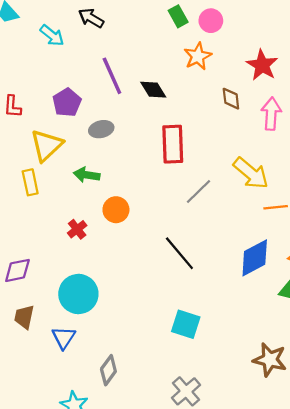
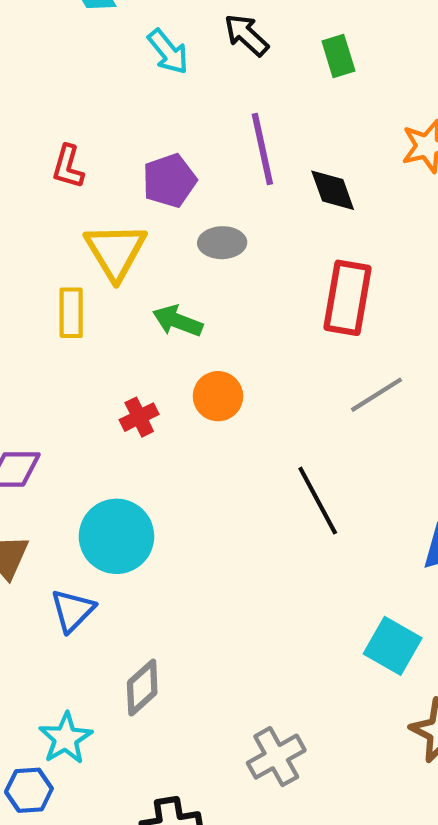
green rectangle: (178, 16) -> (338, 56), moved
yellow triangle: (47, 145) -> (115, 251), turned -30
cyan square: (186, 324) -> (393, 646), moved

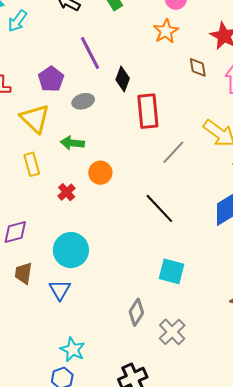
cyan arrow: (168, 52) -> (17, 21), moved, turned 90
black diamond: (333, 190) -> (123, 79), moved, turned 55
yellow rectangle: (71, 313) -> (32, 164), moved
cyan square: (393, 646) -> (171, 271), moved
gray diamond: (142, 688) -> (136, 312), moved

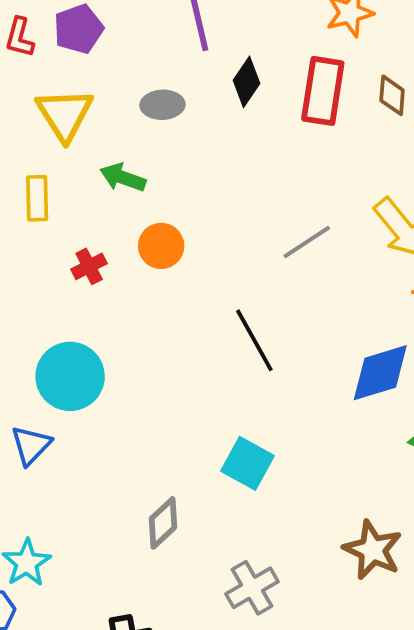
purple pentagon: (51, 79) -> (79, 29), moved
red rectangle: (148, 111) -> (323, 91), moved
gray cross: (172, 332) -> (252, 588), moved

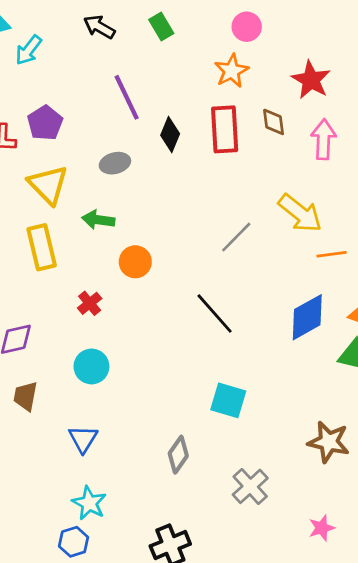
yellow rectangle: (37, 198) -> (42, 247), size x1.4
red cross: (89, 266) -> (90, 303), moved
cyan circle: (70, 376) -> (91, 366), size x0.7
blue triangle: (31, 445) -> (83, 439), moved

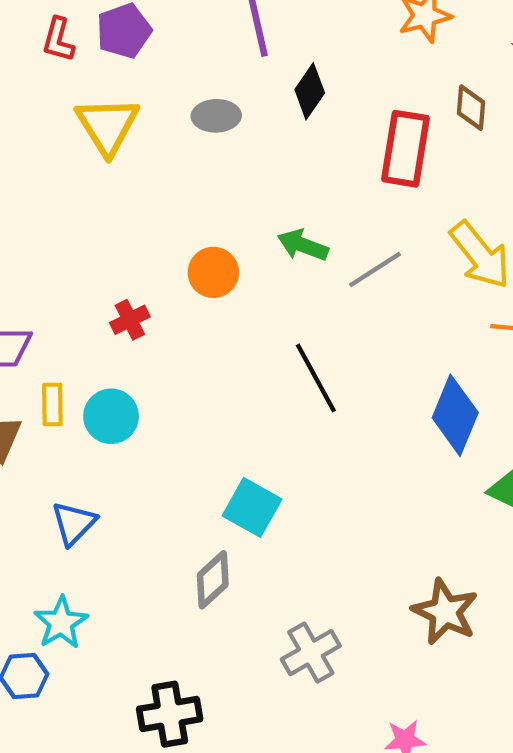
red rectangle: (225, 129) -> (406, 149), moved
green arrow: (98, 220) -> (303, 245), moved
yellow rectangle: (42, 247) -> (52, 404), moved, size x0.6
blue diamond: (307, 317) -> (455, 415), turned -51
cyan square: (228, 400) -> (252, 507), moved

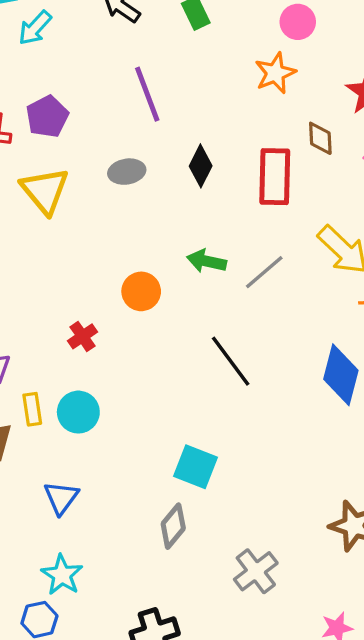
black diamond: (310, 91) -> (201, 166), moved

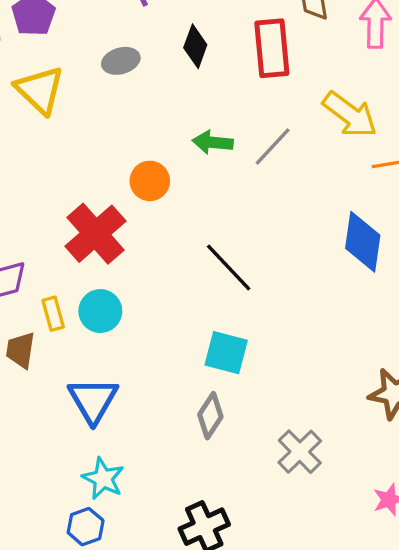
red cross: (82, 336) -> (96, 234), size x2.0
black line: (231, 361) -> (229, 267), moved
blue triangle: (61, 498) -> (93, 400), size x1.4

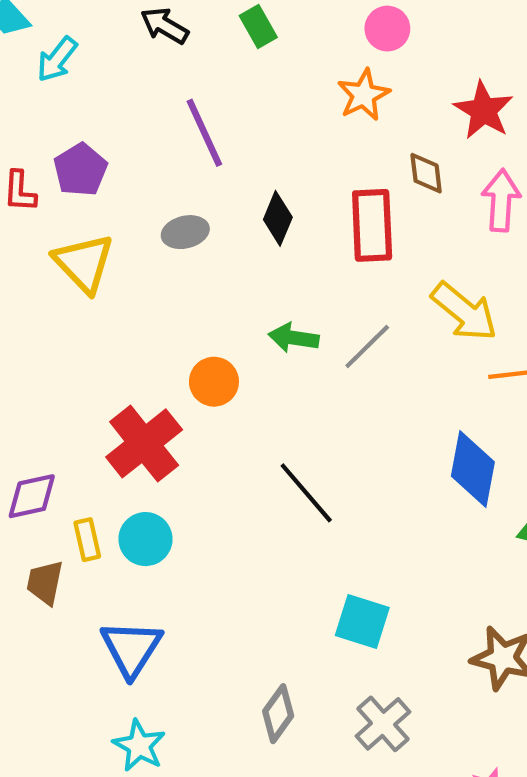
cyan square: (226, 353) -> (362, 622), moved
gray diamond: (210, 416) -> (278, 714), moved

